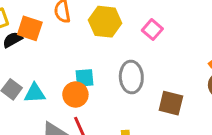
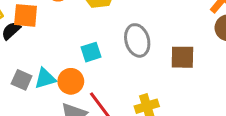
orange circle: (75, 95) -> (71, 81), moved

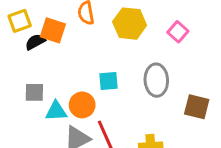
cyan triangle: (45, 79) -> (56, 111), moved
gray square: (22, 80) -> (34, 92), turned -36

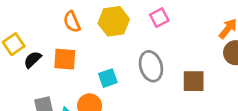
orange square: (53, 30) -> (65, 59), moved
pink square: (178, 32) -> (159, 18), turned 36

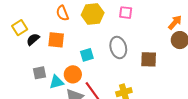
pink square: (159, 18) -> (126, 13), turned 32

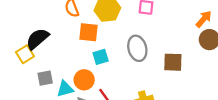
yellow square: (20, 28) -> (25, 54), moved
black semicircle: (33, 39) -> (37, 39), size x1.5
orange square: (56, 40) -> (89, 32), moved

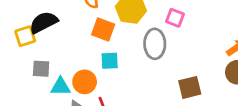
gray ellipse: (137, 48) -> (155, 44), moved
brown square: (173, 62) -> (190, 87), turned -30

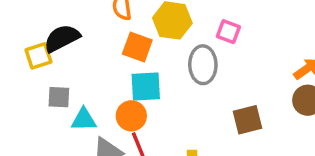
cyan square: (110, 61) -> (146, 86), size x1.4
orange circle: (85, 82) -> (131, 116), moved

